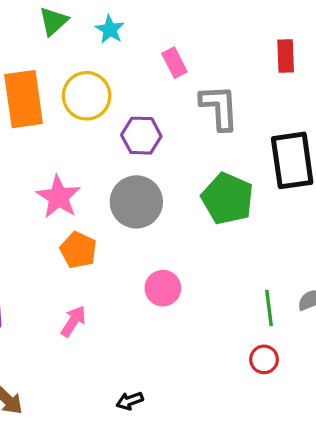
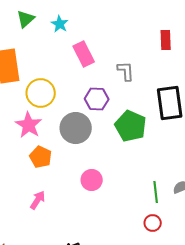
pink rectangle: (174, 63) -> (84, 54), moved, size x1.4
yellow circle: (87, 96) -> (41, 93), moved
gray L-shape: (219, 107) -> (126, 71), size x0.7
purple hexagon: (141, 136) -> (97, 99), moved

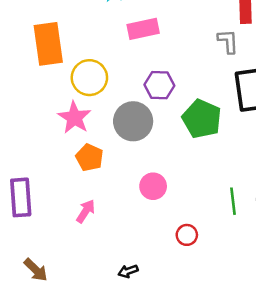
pink rectangle: (84, 54) -> (143, 29), turned -75
gray L-shape: (126, 71) -> (228, 41), moved
red circle: (153, 223) -> (187, 235), moved

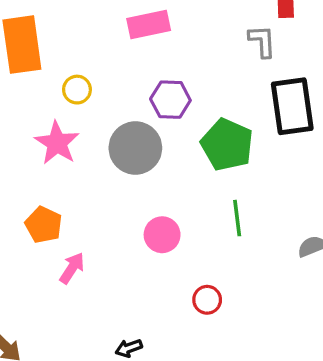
yellow circle: (89, 78) -> (77, 90), size x0.6
orange pentagon: (89, 158) -> (44, 225), moved
green line: (233, 201) -> (237, 218), moved

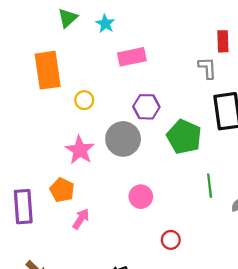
pink star: (57, 143) -> (80, 150), moved
green line: (237, 218) -> (210, 186), moved

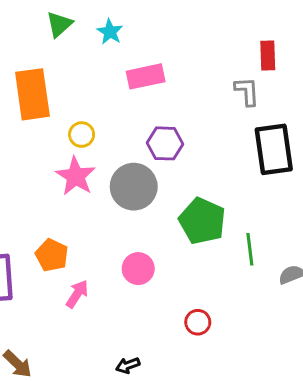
green pentagon: (184, 137) -> (202, 221), moved
pink star: (80, 150) -> (76, 176), moved
pink circle: (141, 197) -> (138, 269), moved

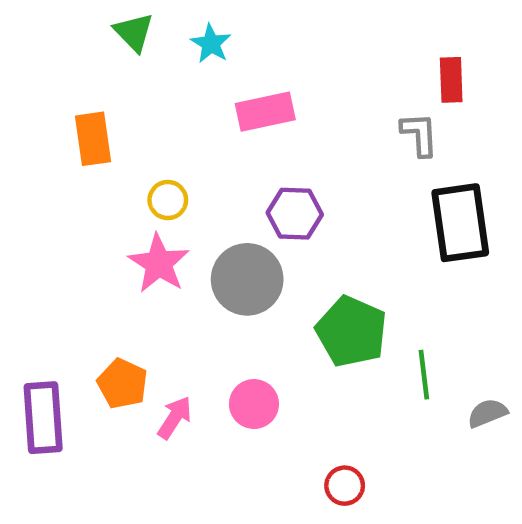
green triangle: (59, 24) -> (134, 32), turned -32
orange rectangle: (32, 94) -> (93, 139), size x0.7
pink arrow: (77, 294) -> (175, 418), moved

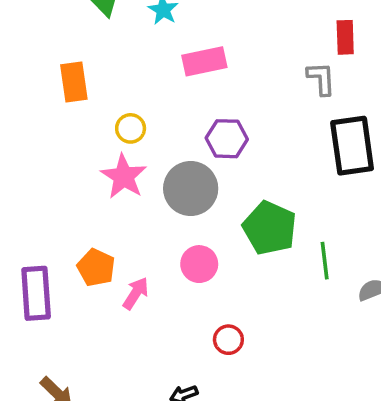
pink circle: (254, 404) -> (199, 264), moved
red circle: (345, 486) -> (228, 340), moved

